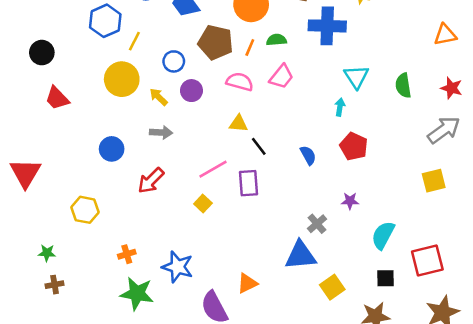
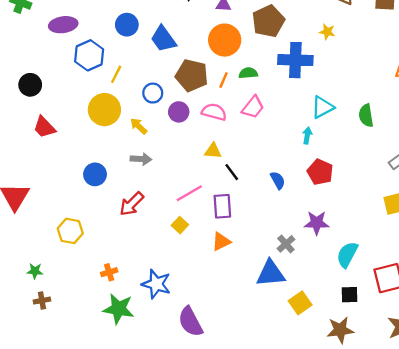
cyan triangle: (356, 77) -> (322, 107), turned 35
purple circle: (191, 91) -> (179, 112), moved
purple star: (350, 201) -> (317, 223), size x1.5
orange triangle: (247, 283) -> (221, 242), moved

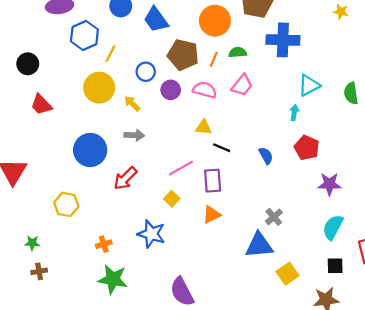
yellow star: (327, 32) -> (341, 12), moved
black line: (232, 172) -> (222, 148), turned -30
blue circle: (95, 174) -> (90, 150), size x1.5
purple star: (317, 223) -> (329, 184), moved
blue star: (156, 284) -> (151, 234), moved

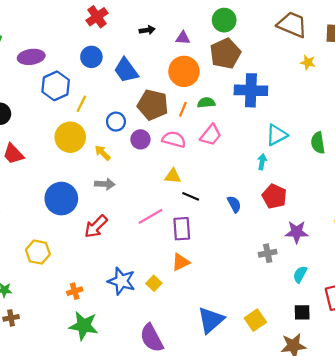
yellow square: (172, 199) -> (154, 283), moved
gray cross: (274, 217) -> (268, 253), moved, turned 30
cyan semicircle: (333, 227) -> (300, 274), size x0.7
blue triangle: (259, 245) -> (211, 320), moved, turned -36

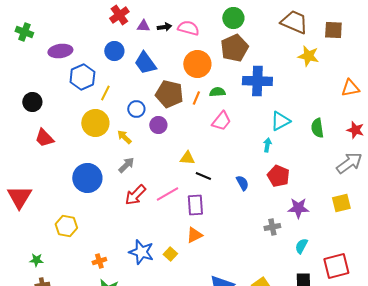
purple triangle: (183, 38) -> (143, 26), moved
yellow star: (308, 62) -> (308, 56), size x1.5
pink semicircle: (174, 139) -> (188, 28), moved
gray arrow: (105, 184) -> (126, 165), turned -48
red arrow: (96, 226) -> (135, 195), moved

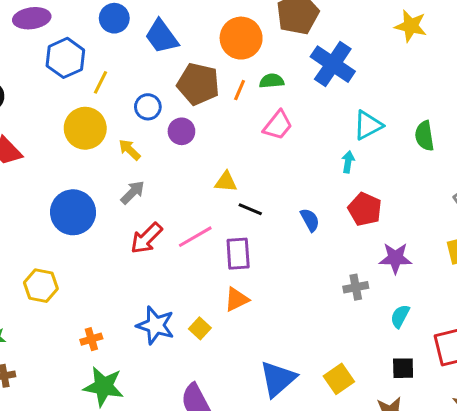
blue cross: (257, 81) -> (333, 64), turned 32

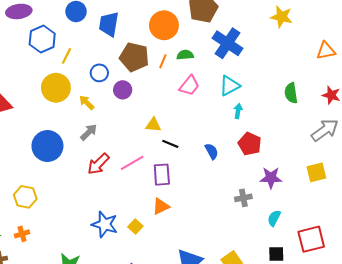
blue trapezoid: (162, 37) -> (109, 24), turned 45
cyan triangle: (368, 125) -> (230, 86), moved
orange cross: (91, 339) -> (22, 234), moved

